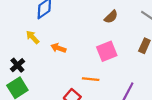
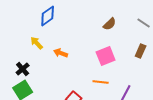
orange line: (91, 79) -> (101, 82), moved

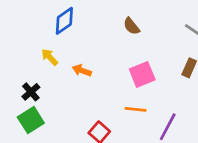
brown semicircle: (110, 24) -> (131, 26), moved, turned 96

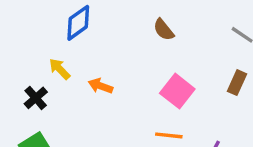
pink square: (142, 74) -> (177, 91), turned -30
black cross: (31, 92) -> (36, 98), moved

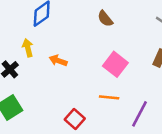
yellow arrow: (60, 69) -> (28, 48), turned 30

